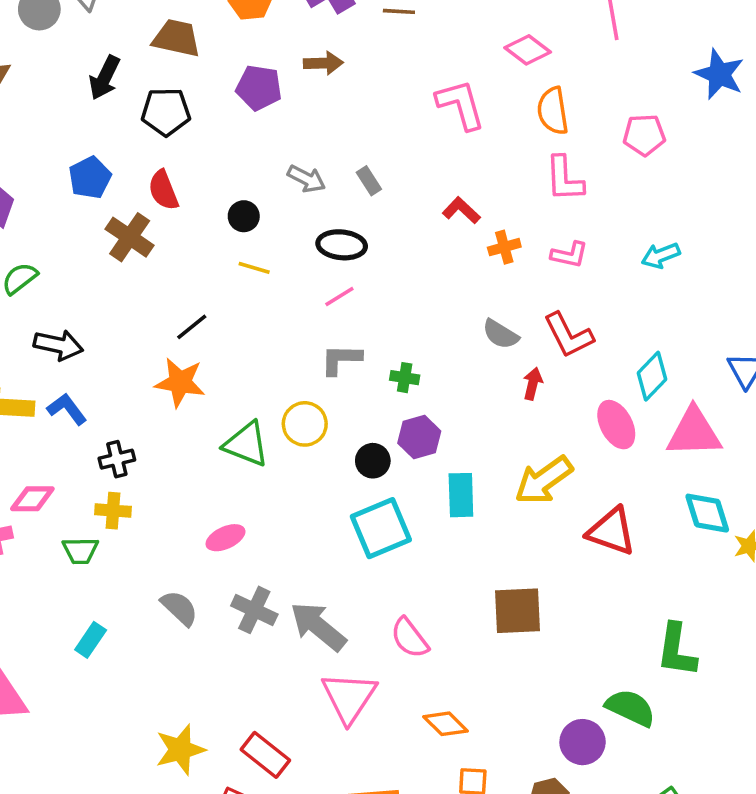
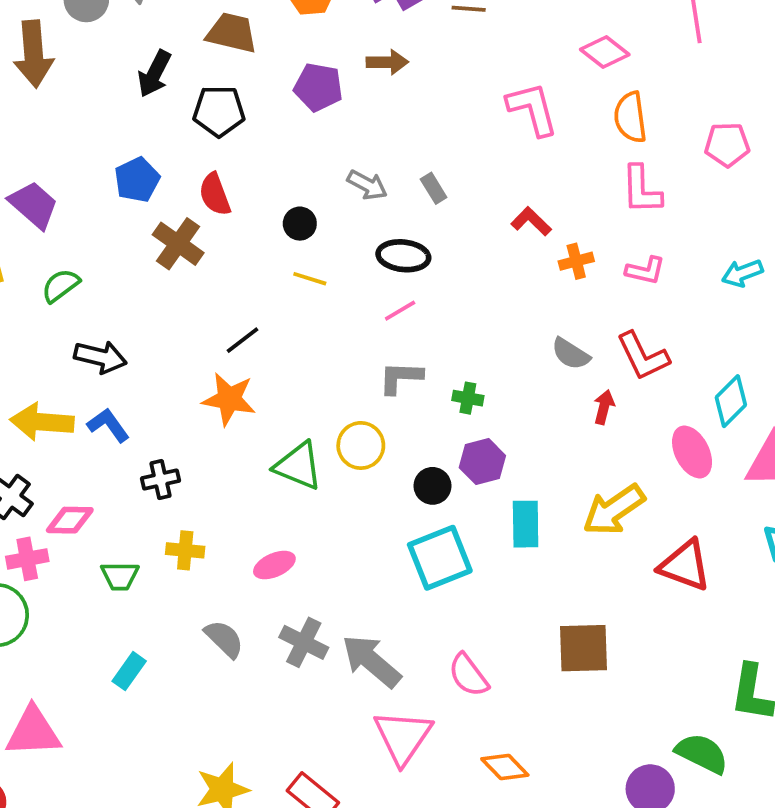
yellow cross: (113, 511) -> (185, 550), moved

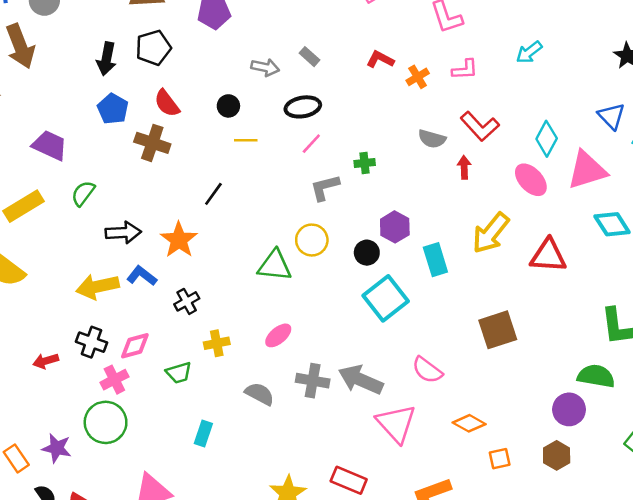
black arrow: (154, 74) -> (107, 59), moved
green cross: (468, 398) -> (365, 163), moved
orange star: (229, 399) -> (179, 240), moved, turned -30

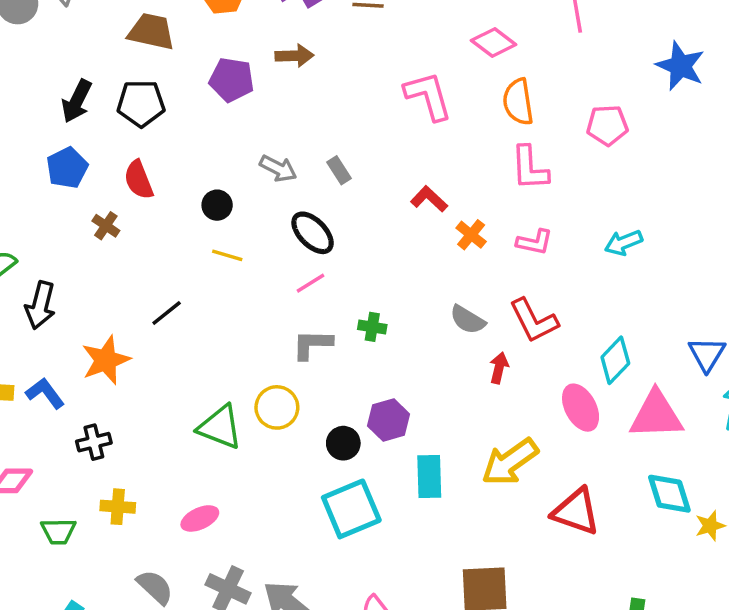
orange cross: (418, 77) -> (471, 235), turned -35
black ellipse: (303, 107) -> (313, 233), turned 40
brown cross: (152, 143) -> (106, 226), size x0.6
black arrow: (123, 233) -> (40, 305), moved, turned 92

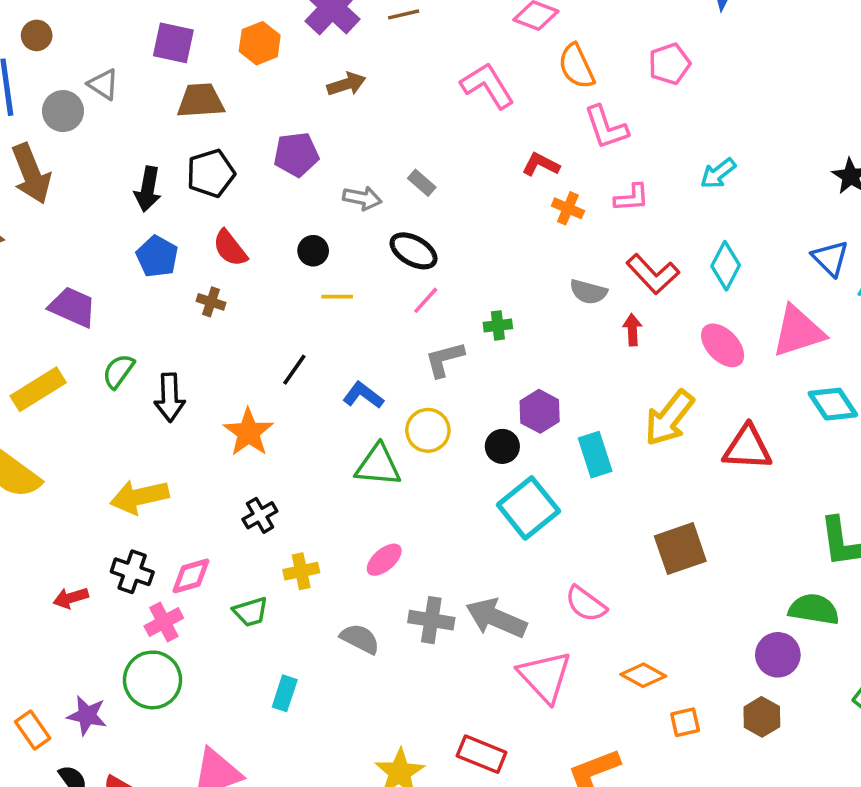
purple pentagon: (232, 80) -> (296, 154), moved
red L-shape: (429, 199) -> (541, 165), moved
cyan diamond: (615, 360) -> (726, 266), moved
blue L-shape: (45, 393) -> (363, 395), moved

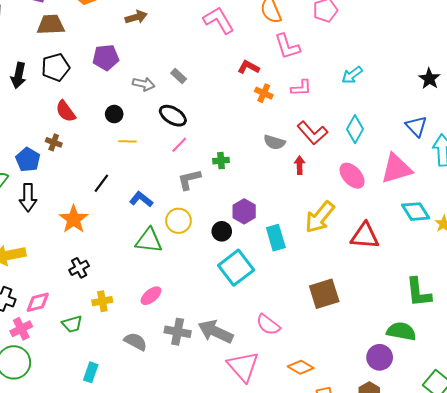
blue pentagon: (157, 257) -> (28, 160), moved

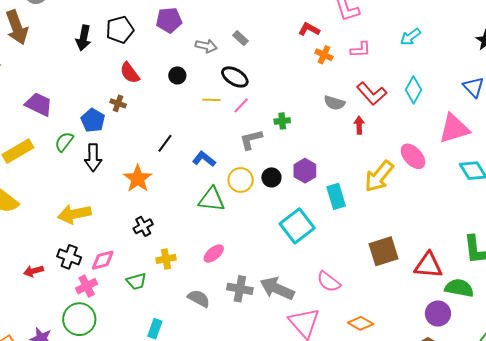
yellow line: (127, 141) -> (211, 100), moved
pink ellipse: (352, 176) -> (413, 156), moved
black circle: (222, 231) -> (271, 177), moved
red triangle: (365, 236) -> (428, 265), moved

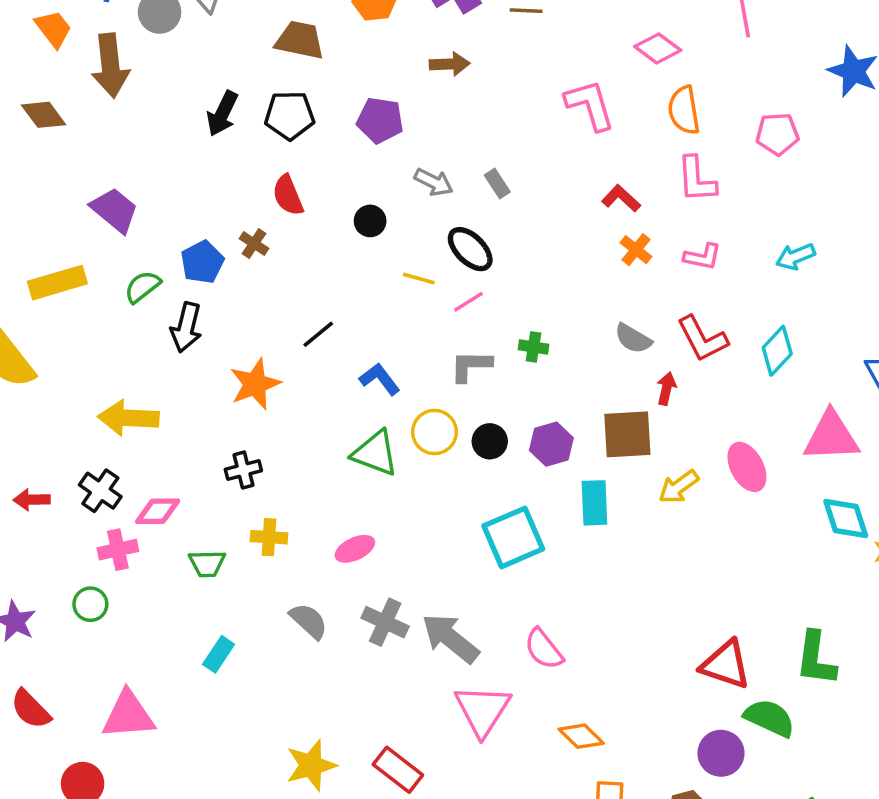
yellow arrow: (379, 176) -> (679, 487), size x0.7
brown square: (384, 251) -> (627, 434), moved
green circle: (79, 319) -> (90, 604), size x0.6

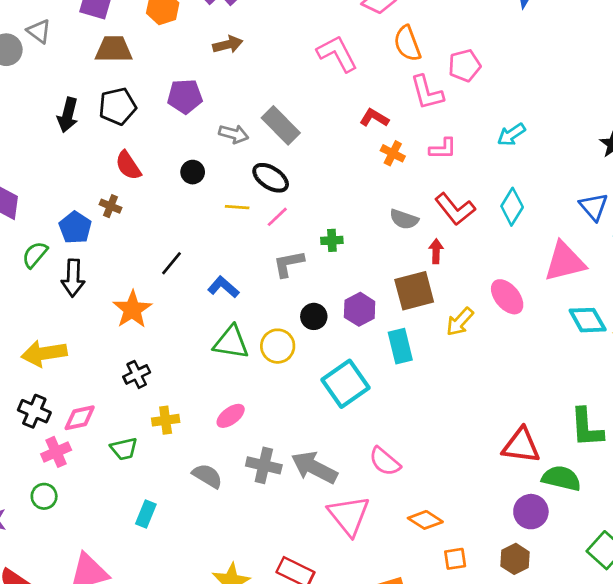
pink pentagon: (777, 134) -> (465, 66), moved
gray rectangle: (497, 183) -> (281, 125), size x1.8
yellow circle: (435, 432) -> (278, 346), moved

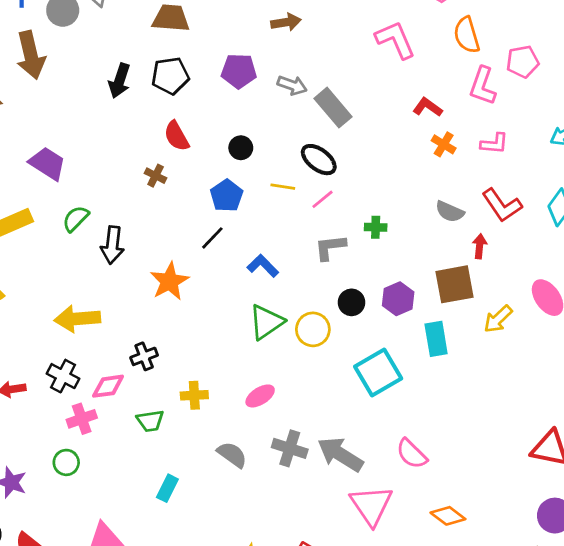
pink L-shape: (427, 93) -> (483, 86), turned 30
gray arrow: (234, 134) -> (292, 85), moved
blue pentagon: (75, 227) -> (227, 196), moved
green triangle: (231, 342) -> (266, 322), turned -48
black cross: (137, 374) -> (144, 356), moved

